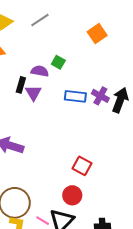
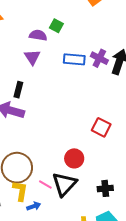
black rectangle: (21, 85) -> (18, 90), moved
red square: (82, 166) -> (101, 127), moved

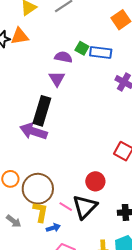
blue rectangle: (74, 59) -> (101, 52), moved
black rectangle: (18, 90) -> (42, 111), size x1.8

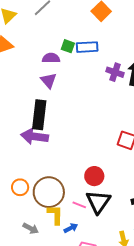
red circle: (95, 181) -> (94, 176), moved

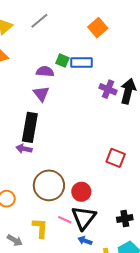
purple arrow: (35, 136) -> (24, 149), size x0.6
brown circle: (49, 192) -> (49, 185), moved
blue arrow: (71, 228) -> (85, 241), moved, turned -136

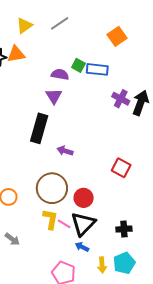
purple arrow: (24, 149) -> (65, 151), moved
yellow L-shape: (40, 228) -> (50, 219), moved

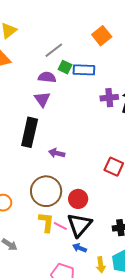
gray line: (60, 23) -> (54, 50), moved
purple cross: (121, 99) -> (109, 98), turned -30

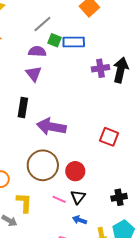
black rectangle: (30, 132) -> (23, 107), size x0.7
purple arrow: (57, 153) -> (51, 127), size x1.8
yellow L-shape: (46, 222) -> (24, 203), moved
black triangle: (79, 225) -> (78, 197), size x0.6

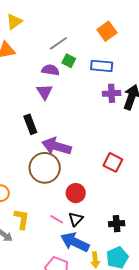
blue rectangle: (74, 42) -> (102, 66), moved
black rectangle: (23, 107) -> (30, 124), turned -36
brown circle: (43, 165) -> (45, 168), moved
blue arrow: (79, 220) -> (75, 242), size x2.0

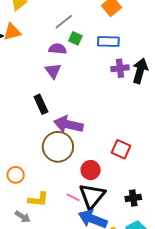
red square: (113, 162) -> (121, 149), moved
yellow L-shape: (22, 219) -> (38, 199), turned 90
black triangle: (76, 219) -> (92, 196), size x1.8

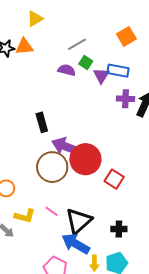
purple triangle: (53, 71) -> (101, 76), moved
red circle: (91, 170) -> (85, 159), moved, size x1.6
pink line: (73, 197) -> (52, 211), moved

